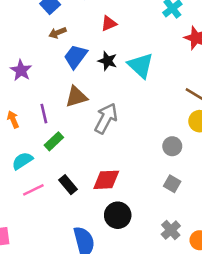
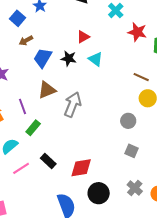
red triangle: (109, 23) -> (83, 37), moved
cyan triangle: (141, 65) -> (96, 59), size x0.7
red diamond: (106, 180) -> (81, 168), moved
black circle: (118, 215) -> (99, 193), moved

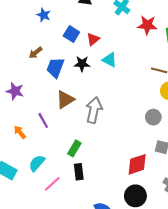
blue square: (18, 18) -> (71, 34), moved
green rectangle: (33, 128) -> (74, 148), moved
black rectangle: (48, 161) -> (79, 172), turned 49
red diamond: (81, 168) -> (137, 164), moved

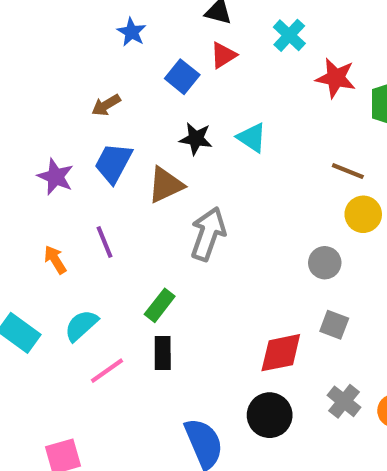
red triangle: (93, 39) -> (223, 55), moved
blue trapezoid: (55, 68) -> (113, 163), moved
brown triangle: (65, 100) -> (166, 185), moved

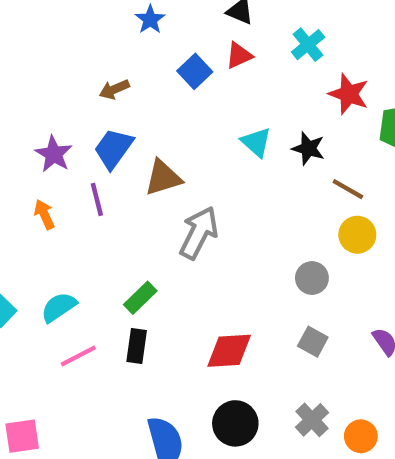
black star: (196, 139) -> (308, 148), moved
purple line: (105, 242) -> (97, 199), moved
orange arrow: (55, 260) -> (44, 214), moved
red diamond: (281, 353) -> (229, 351), moved

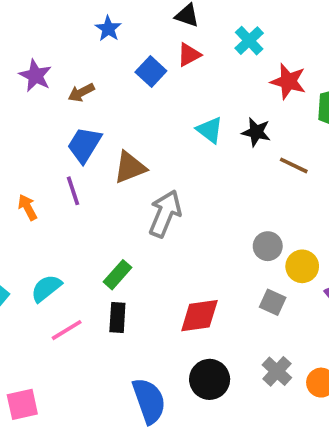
purple star: (54, 154) -> (35, 76), moved
yellow circle: (357, 235) -> (302, 266), moved

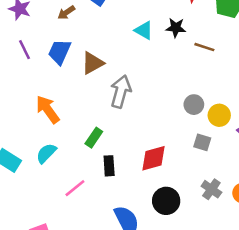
brown arrow: (81, 93) -> (66, 13), moved
purple line: (73, 191) -> (25, 50), moved
orange arrow: (28, 207) -> (48, 109), moved, size x1.6
black rectangle: (117, 318) -> (109, 166), moved
pink line: (67, 330) -> (75, 188), moved

